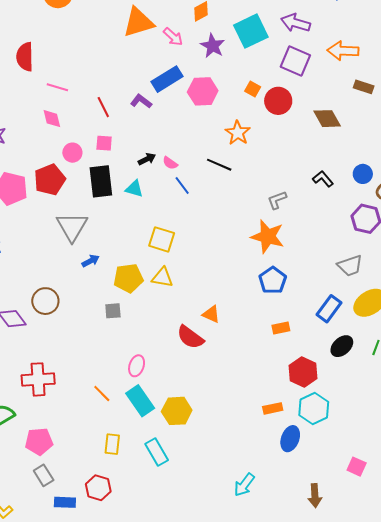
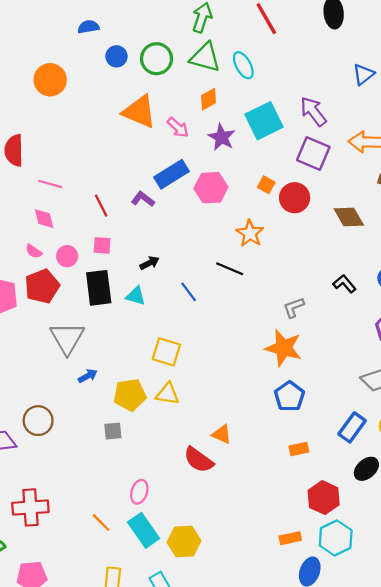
orange triangle: (138, 22) -> (139, 112), turned 40
purple arrow: (296, 23) -> (313, 111), turned 36
pink semicircle: (170, 163) -> (34, 251), moved

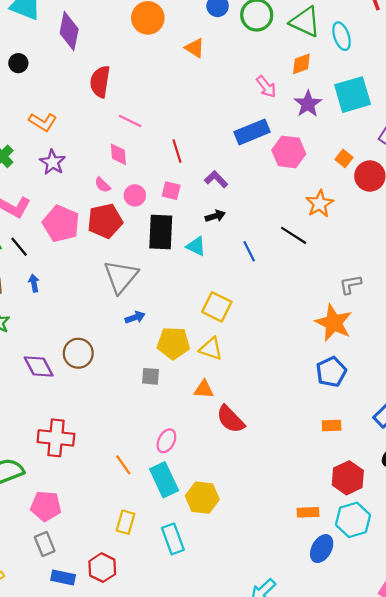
orange triangle: (139, 112) -> (195, 48), moved, size x0.6
purple L-shape: (143, 199) -> (216, 179), moved
orange triangle: (222, 434) -> (204, 389), moved, turned -30

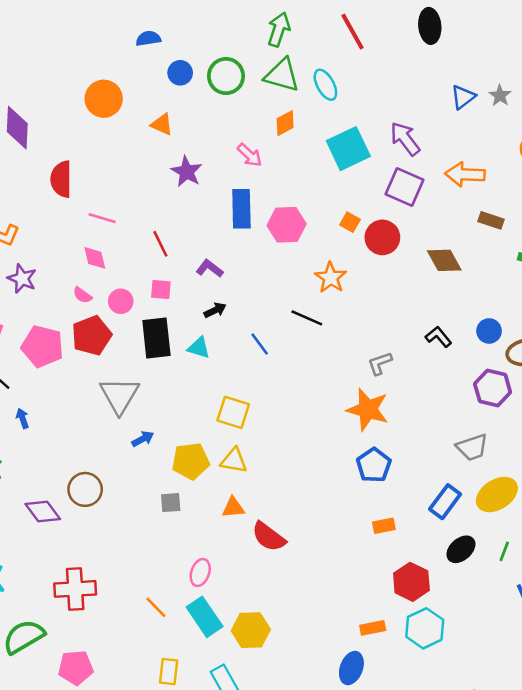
purple star: (308, 104) -> (187, 172), moved
blue rectangle: (252, 132) -> (241, 209), turned -60
blue ellipse: (322, 549) -> (351, 668), moved

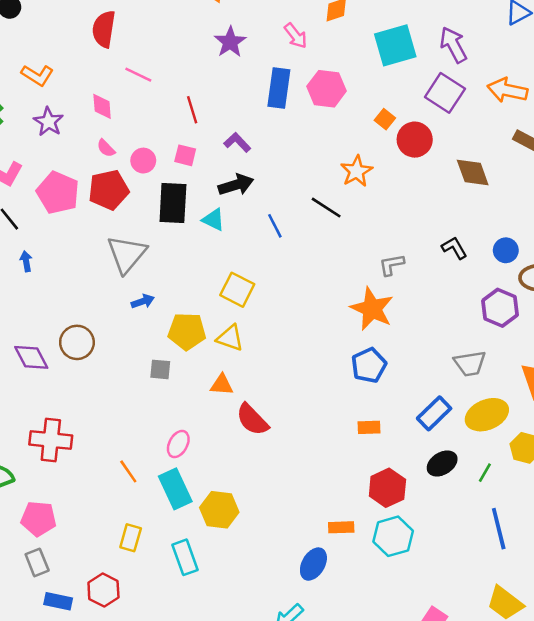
pink hexagon: (287, 225) -> (327, 89), moved
pink diamond: (95, 258) -> (102, 106), moved
black arrow: (215, 310) -> (236, 185), size x1.5

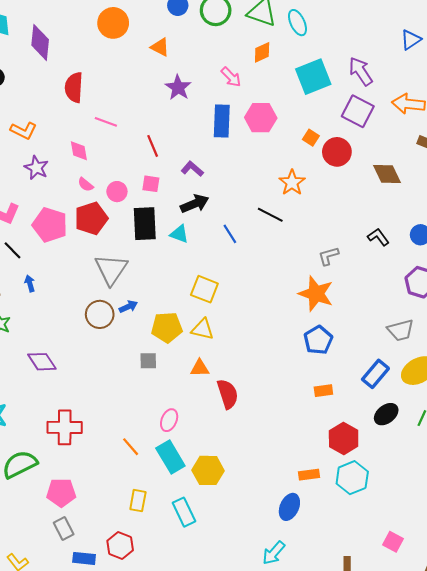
brown circle: (77, 342) -> (100, 314), moved
red semicircle: (252, 420) -> (228, 394), turned -148

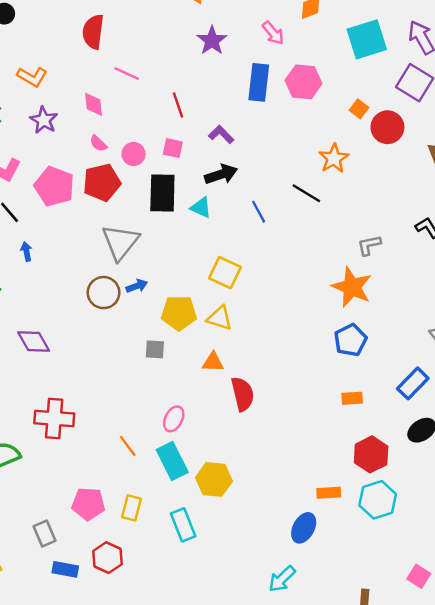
pink pentagon: (61, 493) -> (88, 504), moved

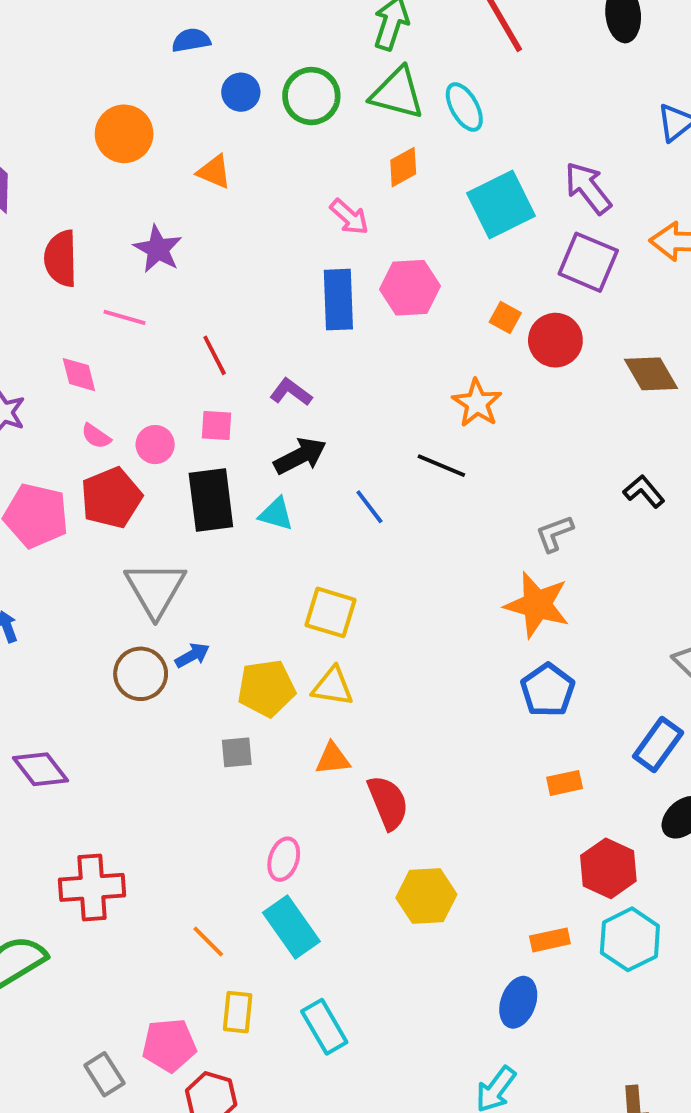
purple star: (212, 41) -> (158, 249), moved
orange line: (128, 446) -> (208, 941), moved
yellow hexagon: (214, 479) -> (426, 896), moved
pink pentagon: (88, 504) -> (169, 1045), moved

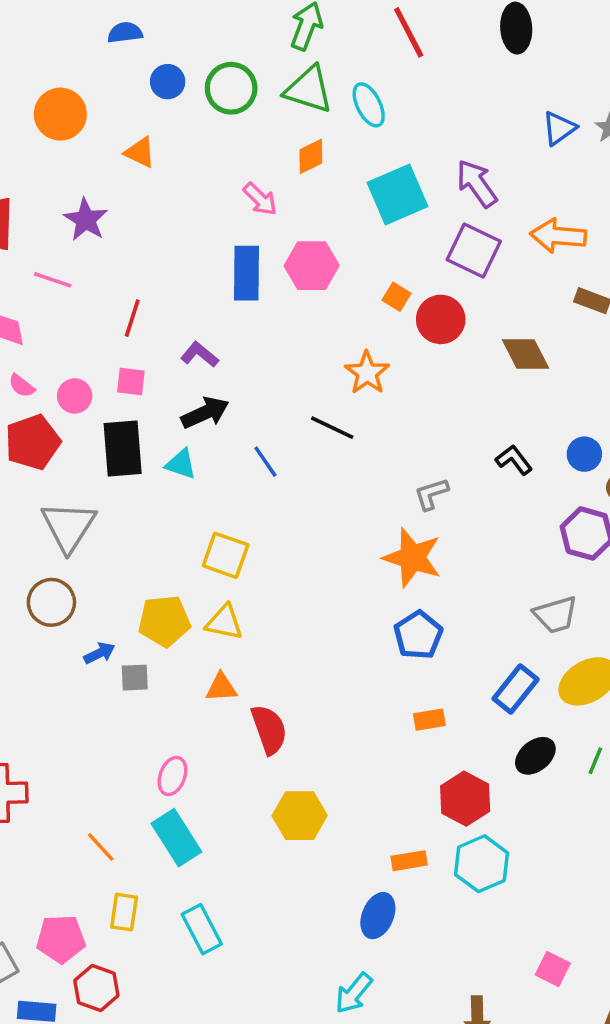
red line: (215, 355) -> (132, 318), turned 42
blue arrow: (192, 655) -> (99, 653), moved

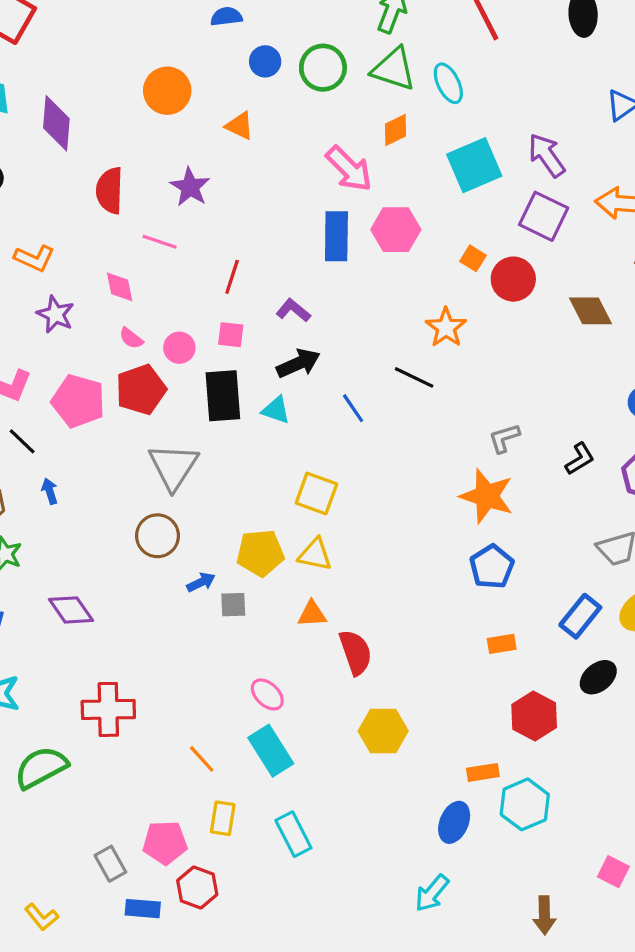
pink arrow: (260, 199) -> (349, 169), size x1.5
black L-shape: (514, 460) -> (580, 459), moved, turned 96
pink ellipse: (172, 776) -> (267, 694), turned -68
cyan hexagon: (481, 864) -> (525, 804), moved

